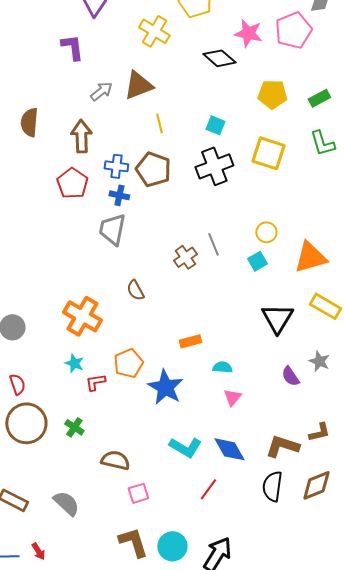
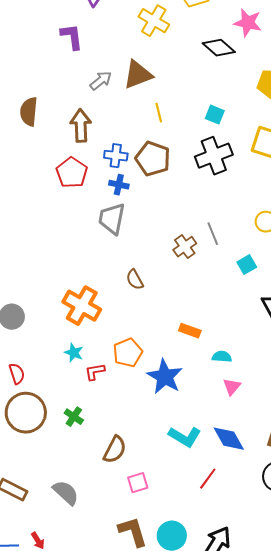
cyan square: (257, 261) -> (247, 265), moved
orange rectangle: (190, 341) -> (190, 331), turned 35
brown semicircle: (115, 460) -> (115, 450), turned 104

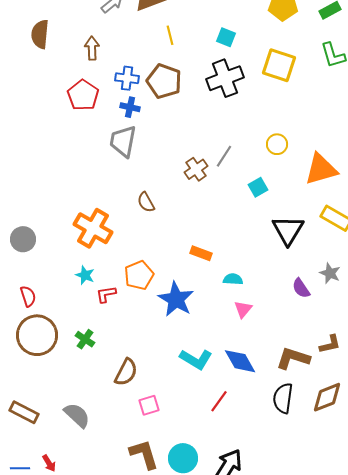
brown arrow: (81, 126) -> (92, 48), size x0.7
gray line: (213, 234) -> (224, 156), turned 55

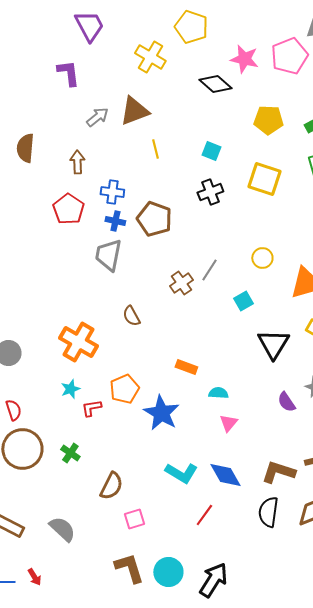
black cross: (225, 78) -> (210, 192), size x0.7
brown pentagon: (164, 81) -> (154, 219), moved
cyan star: (85, 275) -> (70, 389), turned 30

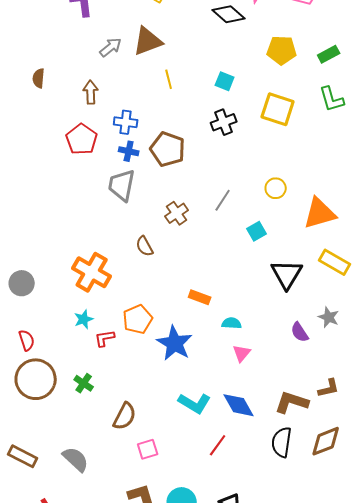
brown semicircle: (25, 148) -> (39, 78), size x0.7
brown cross: (181, 283) -> (177, 213), moved

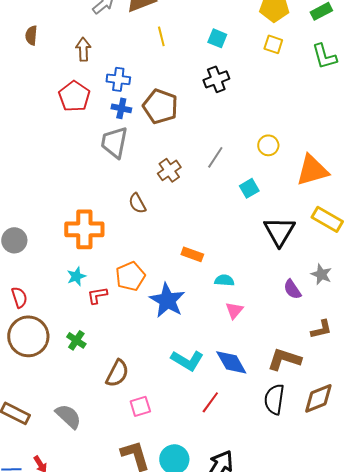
yellow square: (278, 109) -> (273, 44), moved, size x0.6
orange cross: (92, 272) -> (84, 229), turned -30
brown L-shape: (329, 388) -> (321, 329), moved

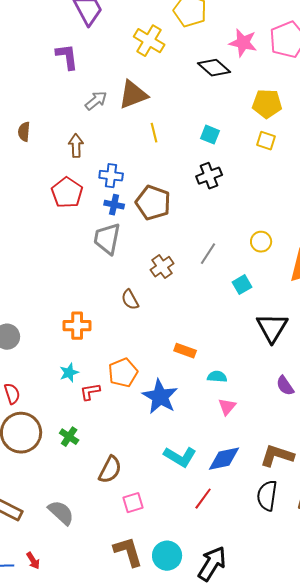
orange cross: (84, 229) -> (77, 326), size x0.7
blue diamond: (231, 362) -> (224, 459), turned -72

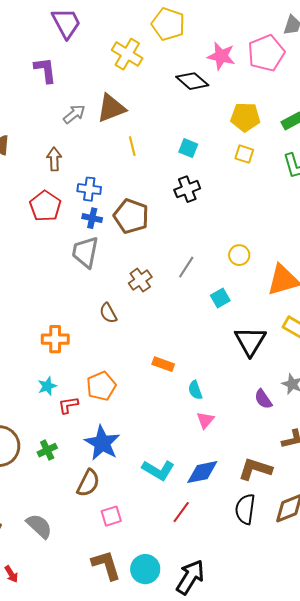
cyan semicircle: (217, 377) -> (195, 390), turned -114
blue star: (160, 397) -> (102, 443), moved
green cross: (69, 437) -> (47, 450), turned 30

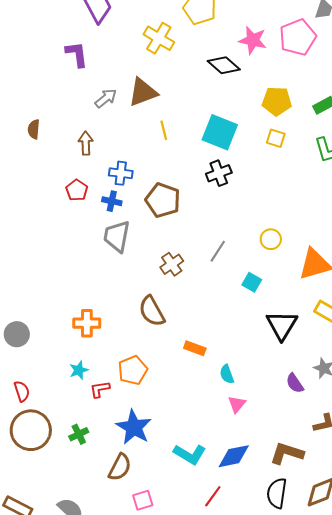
cyan square: (188, 148) -> (220, 132), size x1.8
red pentagon: (45, 206) -> (77, 190), size x0.7
blue cross: (92, 218) -> (112, 201), moved
cyan square: (220, 298) -> (252, 282), turned -30
brown semicircle: (108, 313) -> (152, 311), moved, size x1.5

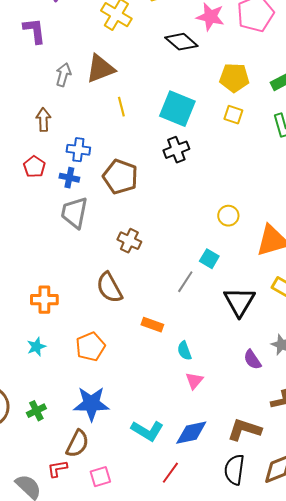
gray arrow: (106, 98) -> (63, 75), turned -35
gray line: (218, 251) -> (185, 282), moved
brown cross: (172, 264) -> (129, 241), turned -30
red L-shape: (100, 389) -> (57, 469), moved
blue star: (134, 427) -> (91, 404), turned -30

